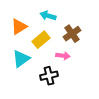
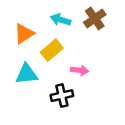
brown cross: (72, 34) -> (95, 19), moved
cyan triangle: (21, 59) -> (27, 74), turned 30

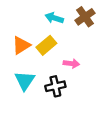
orange triangle: (24, 34) -> (21, 45), moved
cyan triangle: (27, 74) -> (25, 81), moved, turned -50

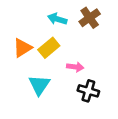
cyan triangle: (25, 81) -> (39, 85), moved
black cross: (55, 86) -> (88, 91), moved, turned 30

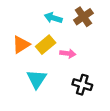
pink arrow: (75, 67) -> (68, 53), moved

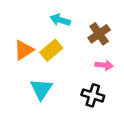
brown cross: (83, 17) -> (99, 34), moved
pink arrow: (68, 53) -> (104, 65), moved

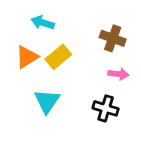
cyan arrow: (60, 20) -> (43, 23), moved
brown cross: (99, 34) -> (113, 38), turned -35

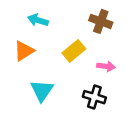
brown cross: (113, 38) -> (101, 21), moved
yellow rectangle: (58, 57) -> (74, 51), moved

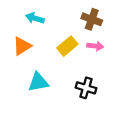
pink arrow: (106, 66) -> (95, 46), moved
cyan triangle: (42, 91) -> (38, 82), turned 45

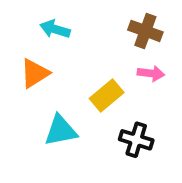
yellow rectangle: (67, 46) -> (107, 96), moved

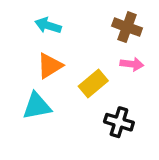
orange triangle: (35, 73) -> (50, 66), moved
cyan triangle: (61, 131) -> (37, 106), moved

